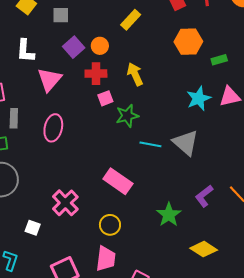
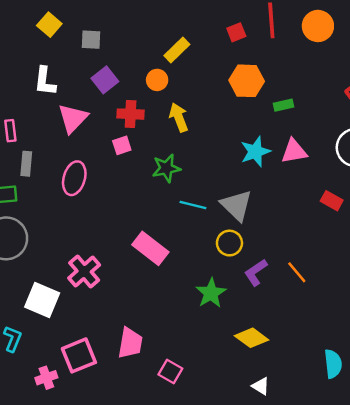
orange circle: (100, 46) -> (157, 80), moved
pink square: (105, 98) -> (122, 145), moved
yellow circle: (110, 225) -> (229, 243), moved
white square: (33, 228) -> (42, 300), size x1.8

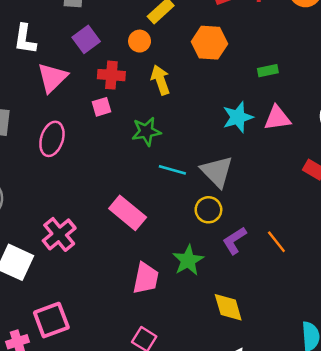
orange hexagon: (247, 81) -> (209, 43), moved
yellow diamond: (252, 338) -> (228, 307), turned 36
pink trapezoid: (130, 343) -> (146, 278), moved

